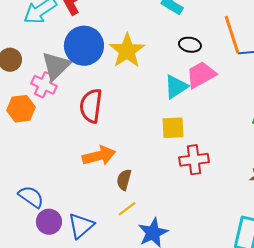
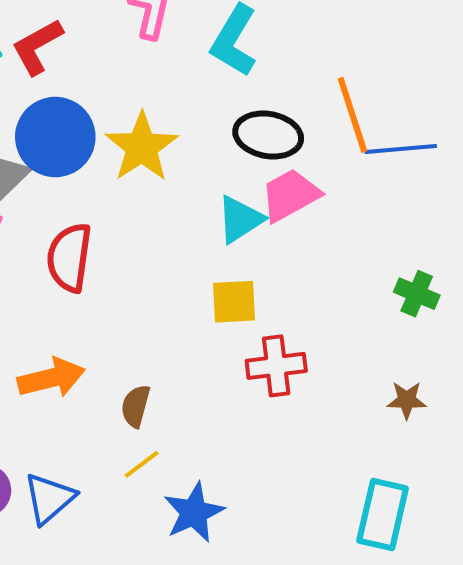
black ellipse: (190, 45) -> (268, 135), size x1.5
orange arrow: (99, 156) -> (51, 378), moved

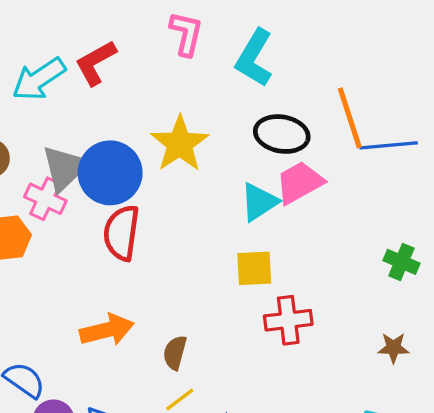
blue circle: (55, 137) -> (110, 173), moved

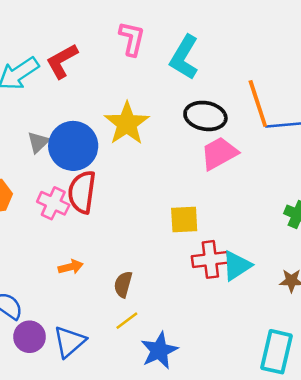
gray triangle: (65, 168) -> (38, 142), size x0.6
pink cross: (45, 199) -> (53, 203), moved
cyan triangle: (259, 202) -> (237, 266), moved
orange arrow: (107, 330) -> (71, 267), size x0.6

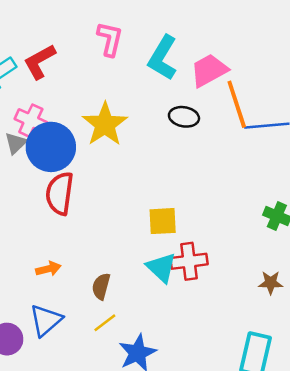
black ellipse: (205, 116) -> (184, 117), size x0.7
pink trapezoid: (219, 153) -> (209, 70), moved
pink cross: (53, 203) -> (31, 121), moved
cyan triangle: (237, 266) -> (161, 267), moved, turned -44
blue triangle: (69, 342) -> (46, 320), moved

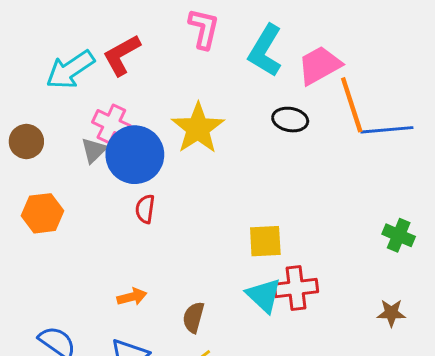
red semicircle: (60, 193) -> (145, 209), size x0.6

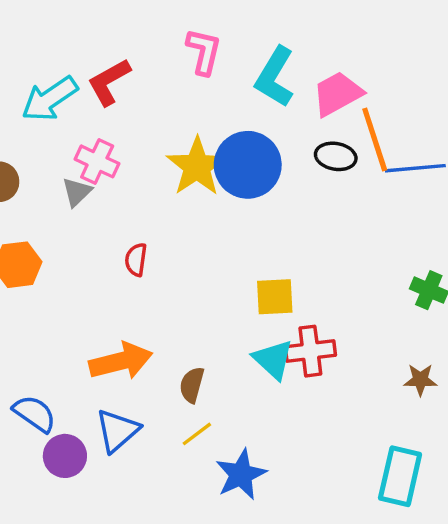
black ellipse: (290, 120) -> (336, 156), moved
blue circle: (135, 155) -> (248, 165), moved
orange arrow: (132, 297) -> (121, 361), size x1.8

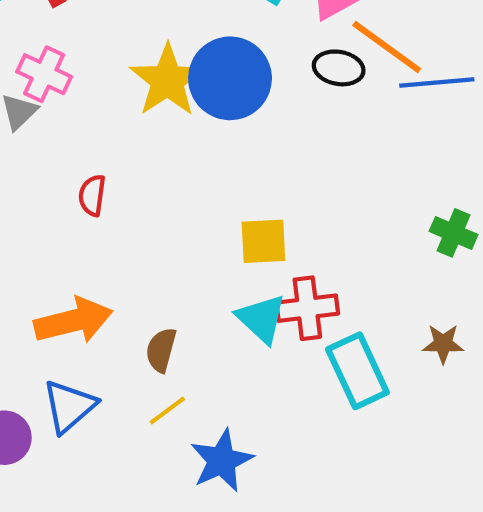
orange line: (375, 139) -> (387, 47), turned -36
cyan rectangle: (400, 476) -> (357, 371), moved, turned -38

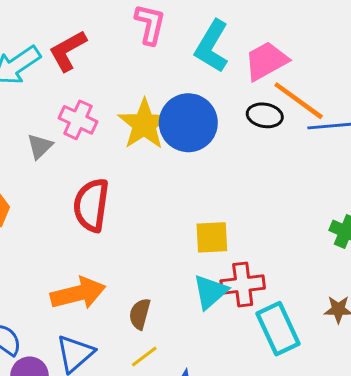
pink cross: (44, 74) -> (78, 120), moved
red semicircle: (92, 195) -> (91, 205), size x1.8
cyan triangle: (261, 319) -> (210, 292), turned 36

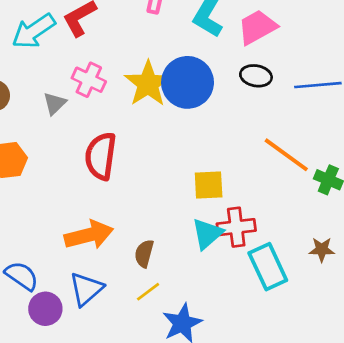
orange line: (299, 101) -> (286, 155), moved

